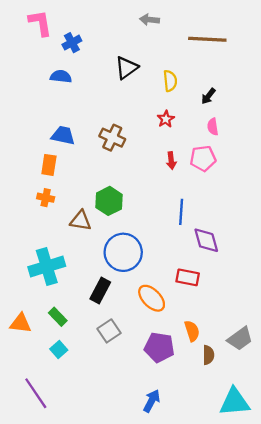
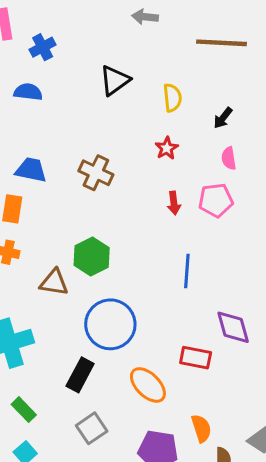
purple diamond: (206, 240) -> (233, 327), moved

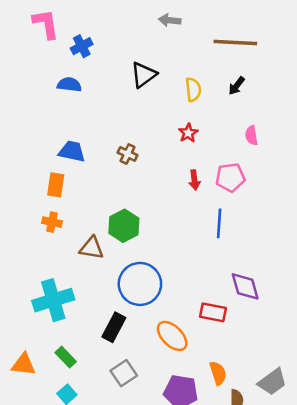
black arrow: (223, 118) -> (237, 86), moved
pink semicircle: (229, 158) -> (251, 135), moved
brown cross: (96, 173) -> (128, 154), size x0.7
blue line: (187, 271) -> (219, 223), moved

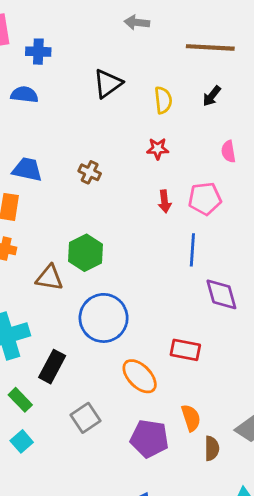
blue cross: (82, 46) -> (38, 52), turned 30
red star: (188, 133) -> (158, 149), turned 30
purple diamond: (245, 286) -> (221, 294), moved
black rectangle: (114, 327) -> (52, 367), moved

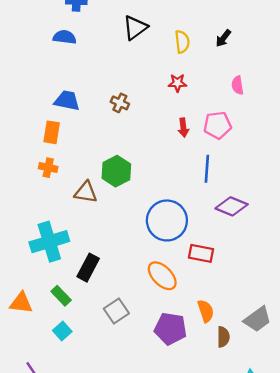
purple diamond: (221, 294) -> (232, 206), turned -52
blue circle: (104, 318) -> (167, 220), moved

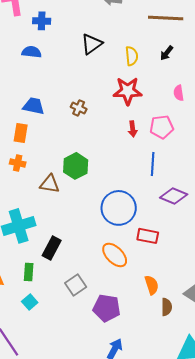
red star: (177, 83) -> (128, 91), size x1.8
green rectangle: (61, 296) -> (29, 272), turned 48
purple pentagon: (170, 329) -> (107, 308), moved

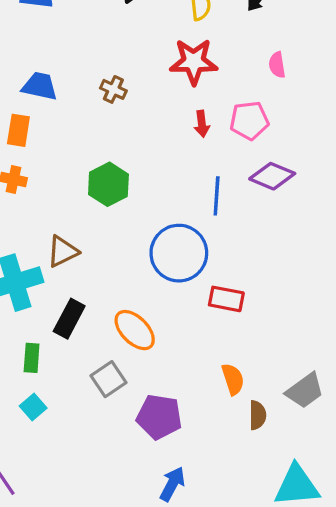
blue line: (153, 164) -> (217, 196), moved
brown triangle: (50, 184) -> (63, 251), moved, turned -35
purple diamond: (174, 196) -> (272, 176), moved
orange ellipse: (115, 255) -> (135, 330), moved

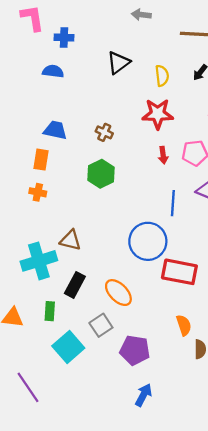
green hexagon: (108, 184) -> (101, 174), moved
brown triangle: (63, 251) -> (70, 240), turned 40
red rectangle: (226, 299) -> (179, 272), size x1.5
cyan square: (33, 407) -> (68, 347), moved, size x1.8

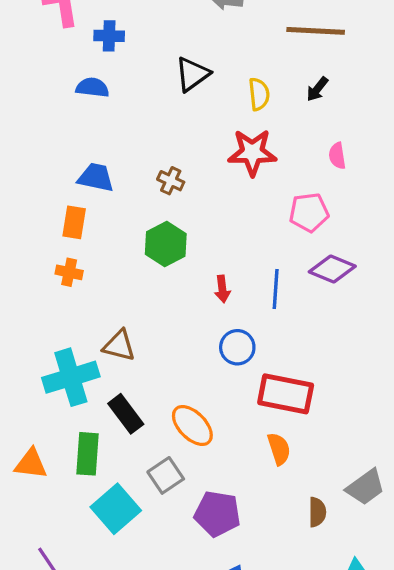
red arrow: (163, 155) -> (222, 289), moved
blue circle: (148, 241) -> (237, 347), size x0.6
black rectangle: (75, 285) -> (126, 414), turned -65
green rectangle: (50, 311) -> (87, 454), size x1.4
orange semicircle: (184, 325) -> (279, 449), moved

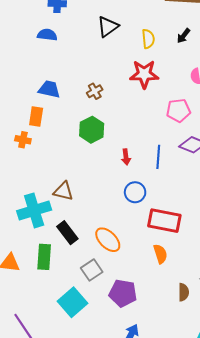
brown cross: (171, 181) -> (95, 91), turned 35
orange cross: (69, 272) -> (23, 140), moved
cyan square: (116, 509) -> (72, 302), moved

